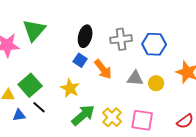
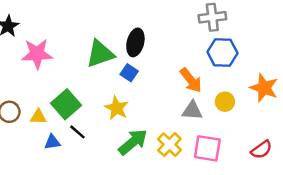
green triangle: (34, 30) -> (100, 54), moved, turned 30
gray cross: (121, 39) -> (212, 17), moved
orange arrow: (103, 69) -> (191, 80), moved
gray triangle: (135, 78) -> (192, 111), moved

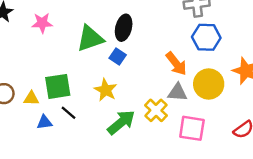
pink star: (37, 54) -> (42, 23), moved, size x0.7
yellow circle: (225, 102) -> (209, 84), size x1.6
green square: (66, 104) -> (58, 86), turned 32
yellow cross: (169, 145) -> (156, 110), moved

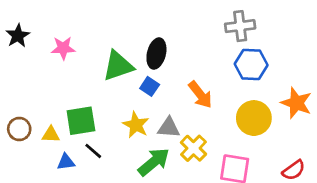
orange arrow: (176, 64) -> (200, 95), moved
gray triangle: (178, 92) -> (169, 128), moved

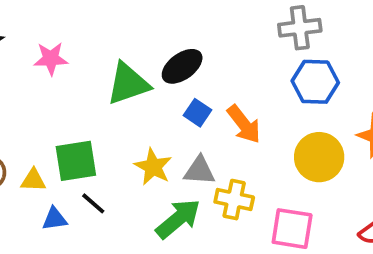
black ellipse: (156, 54) -> (182, 66), turned 40
blue square: (150, 86) -> (197, 113), moved
yellow cross: (193, 148) -> (234, 200), turned -32

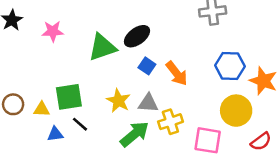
blue hexagon: (315, 82) -> (230, 66), moved
yellow circle: (319, 157) -> (236, 111), moved
yellow cross: (234, 200) -> (170, 122), turned -30

